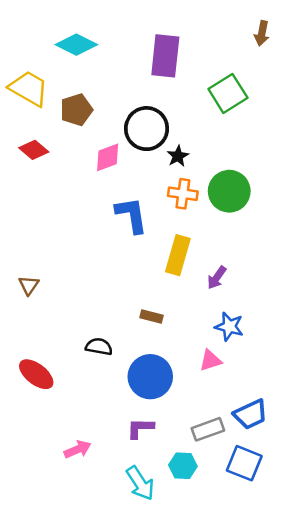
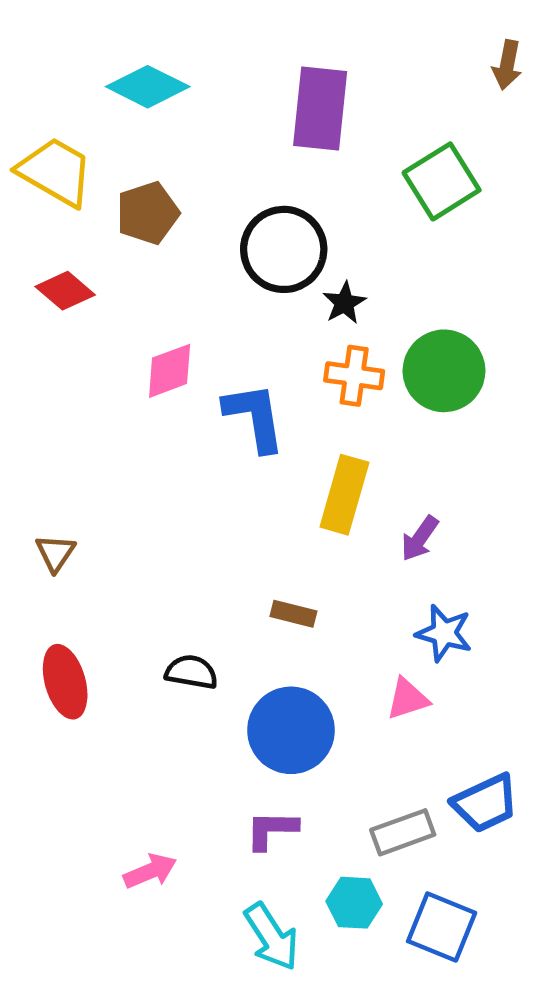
pink diamond: (108, 157) -> (170, 371), moved
red ellipse: (36, 374) -> (65, 682), moved, turned 36
blue square: (244, 463) -> (442, 927), moved

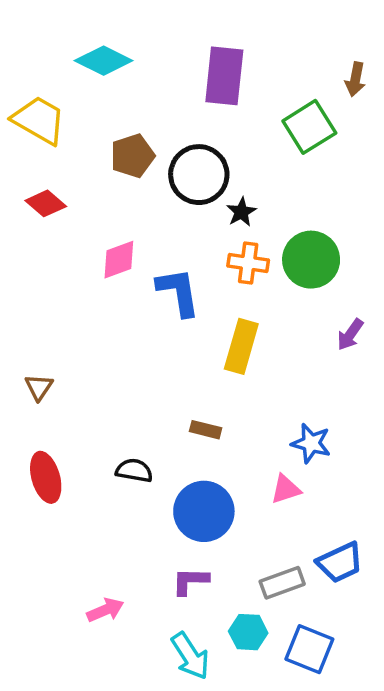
brown arrow: (507, 65) -> (355, 79), moved
brown pentagon: (148, 213) -> (132, 156), moved
purple arrow: (420, 538) -> (350, 334), moved

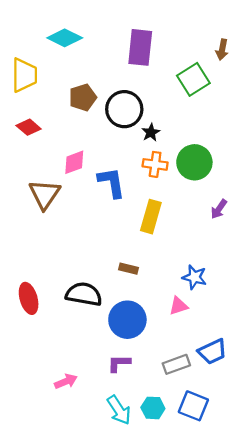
yellow trapezoid: (39, 120) -> (24, 75), turned 60
brown triangle: (39, 387) -> (44, 194), moved, size x1.8
black semicircle: (134, 471) -> (84, 294), size x1.6
cyan hexagon: (248, 632) -> (153, 408), moved

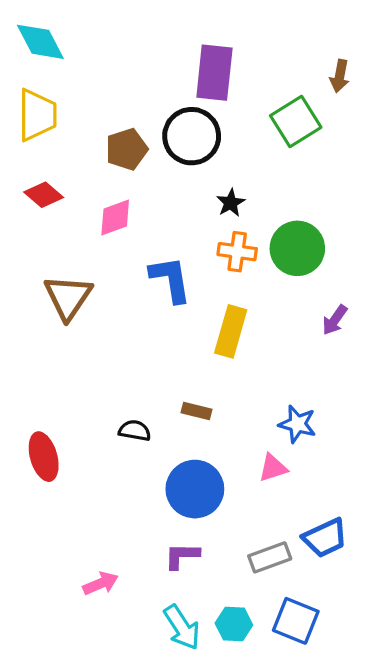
cyan diamond: (65, 38) -> (40, 42), moved, turned 36
black circle: (124, 109) -> (192, 136), moved
pink diamond: (74, 162) -> (115, 217), moved
black semicircle: (84, 294) -> (135, 431), moved, size x0.6

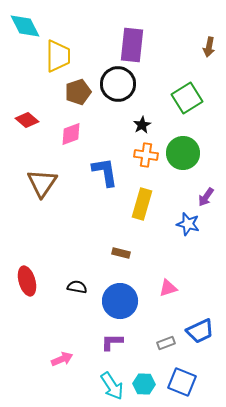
yellow trapezoid: (37, 115) -> (58, 56), moved
green square: (296, 122) -> (187, 98), moved
blue star: (297, 424) -> (188, 224), moved
black semicircle: (135, 431) -> (77, 287), moved
gray rectangle: (270, 557) -> (166, 343), size x0.7

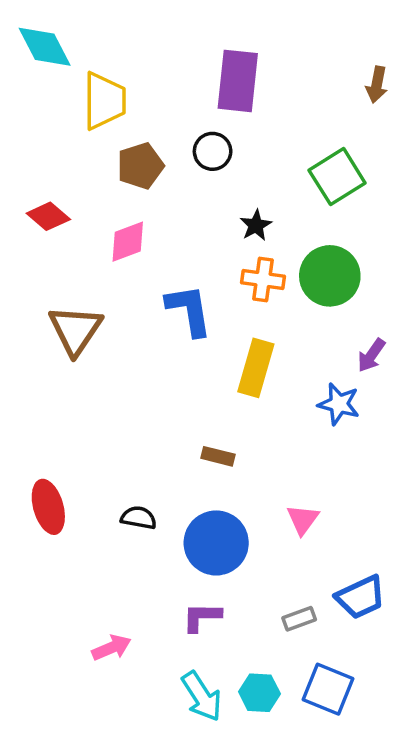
black circle: (118, 84) -> (213, 151), size x0.6
pink triangle: (168, 288) -> (303, 519), turned -36

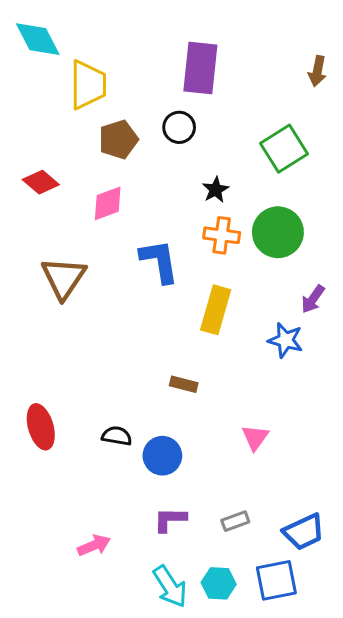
blue circle: (216, 543) -> (162, 456), moved, size x0.7
blue trapezoid: (361, 597) -> (304, 532), moved
gray rectangle: (299, 619) -> (235, 521), moved
blue square: (328, 689) -> (276, 580), turned -33

